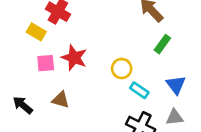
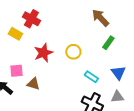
red star: (74, 58) -> (43, 53), turned 30
pink square: (46, 63) -> (16, 71), moved
yellow circle: (122, 69) -> (73, 52), moved

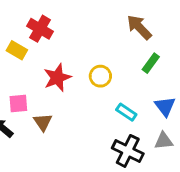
brown triangle: (33, 84) -> (43, 122), turned 40

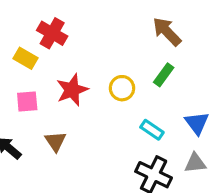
green rectangle: (151, 63) -> (164, 75), moved
pink square: (18, 103) -> (27, 101), moved

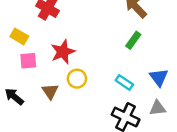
yellow rectangle: (26, 58) -> (19, 36), moved
yellow circle: (122, 88) -> (77, 79), moved

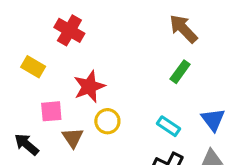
pink square: (28, 61) -> (51, 111), moved

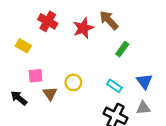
brown arrow: (183, 29) -> (109, 20), moved
red star: (89, 87) -> (83, 28), moved

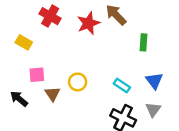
green rectangle: (122, 49) -> (143, 42), moved, turned -32
gray triangle: (143, 108) -> (153, 109), turned -48

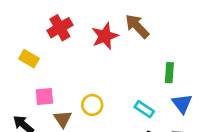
red cross: (50, 16) -> (60, 28), turned 30
green rectangle: (143, 42) -> (169, 73), moved

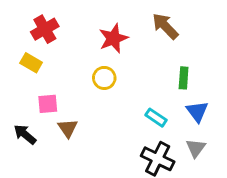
brown arrow: (137, 26) -> (165, 26), moved
red cross: (60, 28) -> (45, 29), moved
yellow circle: (92, 105) -> (104, 78), moved

